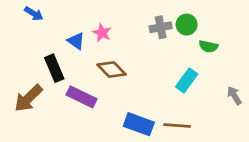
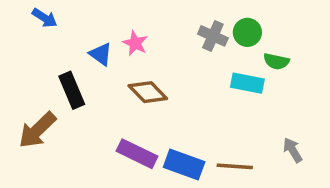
gray cross: (161, 27) -> (213, 36), turned 35
cyan rectangle: (187, 80) -> (247, 83), moved, turned 65
gray arrow: (234, 95) -> (293, 150), moved
purple rectangle: (82, 97) -> (137, 154), moved

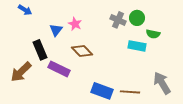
blue triangle: (101, 54) -> (56, 30), turned 32
gray arrow: (293, 150) -> (162, 83), size x1.6
purple rectangle: (137, 154) -> (59, 69), moved

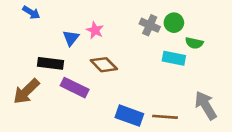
black rectangle: (40, 50) -> (50, 63), turned -60

